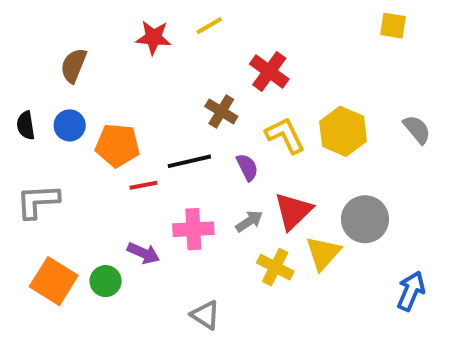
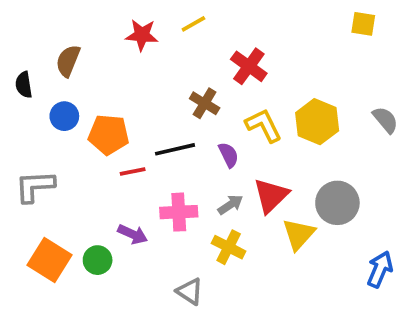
black semicircle: (26, 125) -> (24, 85), moved
yellow cross: (275, 267) -> (229, 247), moved

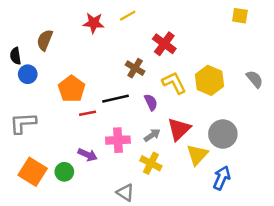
blue circle: (64, 116) -> (28, 74), moved
orange pentagon: (109, 135) -> (72, 89), turned 30
blue arrow: (380, 269) -> (222, 178), moved

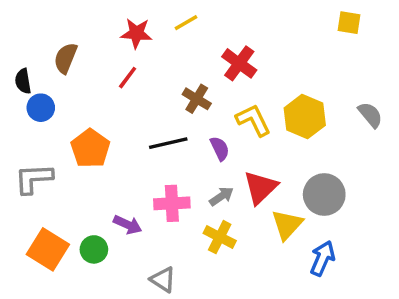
orange pentagon: (72, 89) -> (90, 148), moved
red line: (87, 113) -> (128, 78), moved, turned -42
gray triangle: (125, 193) -> (163, 280), moved

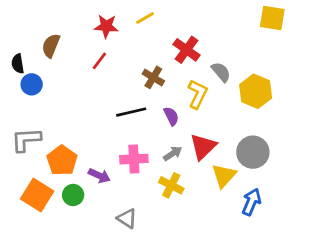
yellow square: (349, 23) -> (272, 18), size x1.4
gray semicircle: (370, 115) -> (221, 72), moved
yellow hexagon: (305, 117) -> (256, 91), moved
yellow L-shape: (253, 120) -> (198, 94), turned 52
orange pentagon: (90, 148) -> (62, 160), moved

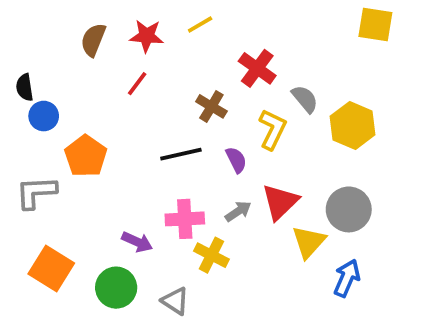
brown semicircle: (51, 46) -> (93, 40), moved
orange pentagon: (62, 160) -> (86, 156), moved
yellow cross: (171, 185) -> (211, 255), moved
green circle: (73, 195) -> (116, 288), moved, size x1.4

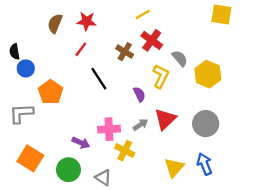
yellow line: (200, 25) -> (143, 15), moved
brown cross: (211, 106) -> (125, 52), moved
black line: (181, 154) -> (99, 79), moved, turned 70
yellow triangle: (309, 242) -> (174, 167), moved
blue arrow: (347, 278) -> (205, 164), turned -45

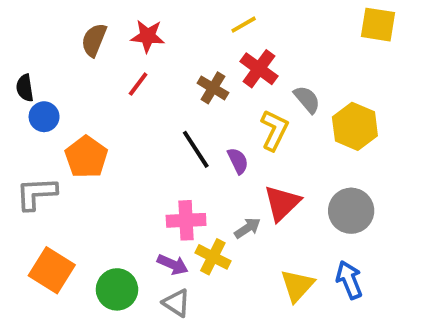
black line: (99, 79) -> (196, 149), moved
gray arrow: (140, 125) -> (247, 228), moved
purple arrow: (81, 143) -> (173, 264), moved

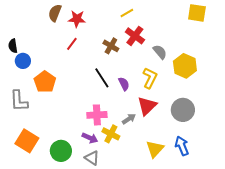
brown semicircle: (94, 40) -> (55, 13), moved
yellow L-shape: (274, 130) -> (150, 78), moved
gray L-shape: (36, 193) -> (19, 101), turned -90

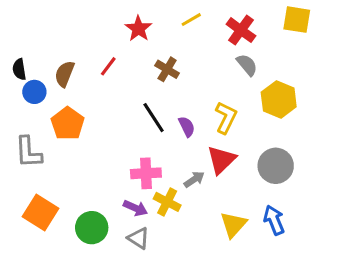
brown semicircle: (55, 13) -> (65, 74), moved
red star: (77, 19) -> (138, 29), moved, turned 30
red cross: (135, 36) -> (241, 30), moved
gray semicircle: (160, 52) -> (247, 65), moved

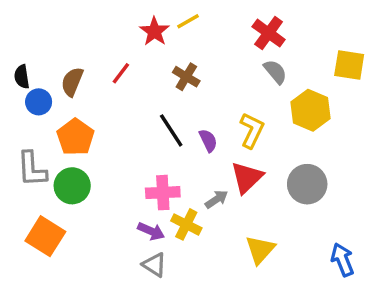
yellow line: (191, 20) -> (188, 21), moved
yellow square: (297, 20) -> (349, 65), moved
blue arrow: (274, 220) -> (342, 260), moved
green circle: (92, 228) -> (72, 186), moved

